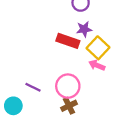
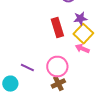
purple star: (84, 29) -> (80, 19), moved
red rectangle: (68, 41) -> (57, 28), turned 54

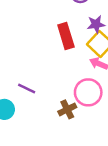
pink circle: (57, 67) -> (88, 92), moved

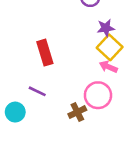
red rectangle: (66, 36) -> (45, 53), moved

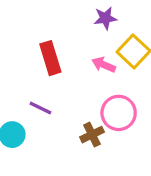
purple star: (106, 28) -> (105, 18), moved
pink arrow: (108, 67) -> (104, 65), moved

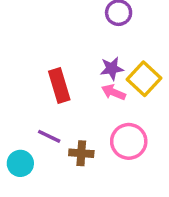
purple star: (105, 18) -> (112, 69), moved
brown cross: (92, 135) -> (81, 153), moved, turned 30

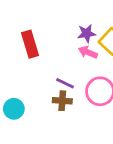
red rectangle: (59, 85) -> (30, 44), moved
purple line: (49, 136) -> (65, 83), moved

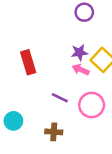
brown cross: (62, 101) -> (54, 132), moved

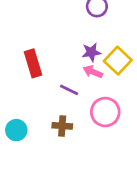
purple line: (60, 98) -> (69, 90), moved
brown cross: (54, 132) -> (62, 126), moved

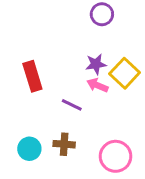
pink circle: (105, 112) -> (116, 156), moved
cyan circle: (16, 130) -> (29, 149), moved

